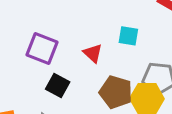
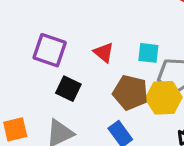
cyan square: (128, 36) -> (148, 53), moved

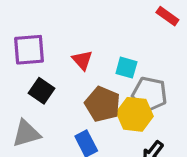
purple square: (50, 50) -> (29, 50), turned -32

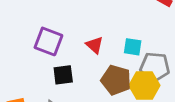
purple square: (29, 50) -> (48, 41), turned 32
black square: (42, 91) -> (63, 75), turned -35

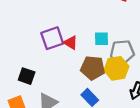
purple square: (48, 41) -> (52, 38), moved, turned -30
black square: (63, 75) -> (27, 76), moved, turned 36

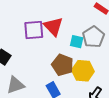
red triangle: (71, 43) -> (53, 26), moved, size x1.5
gray pentagon: (122, 52) -> (93, 37), moved, turned 30

